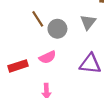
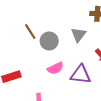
pink semicircle: (48, 57) -> (55, 68), moved

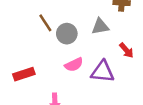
gray triangle: (78, 35) -> (100, 26), turned 42

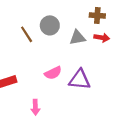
gray circle: (67, 34) -> (50, 25), moved
red arrow: (126, 50) -> (102, 38), moved, turned -40

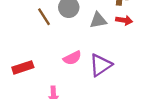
purple triangle: (80, 80) -> (101, 65), turned -40

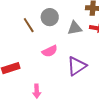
pink semicircle: (72, 58) -> (50, 51), moved

